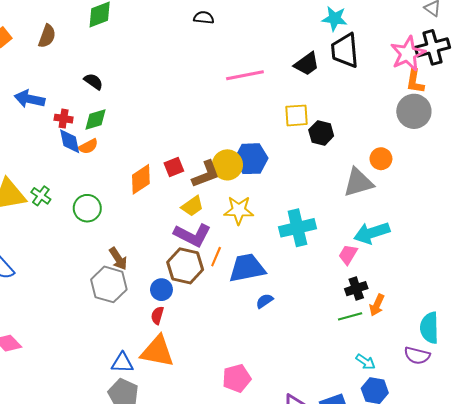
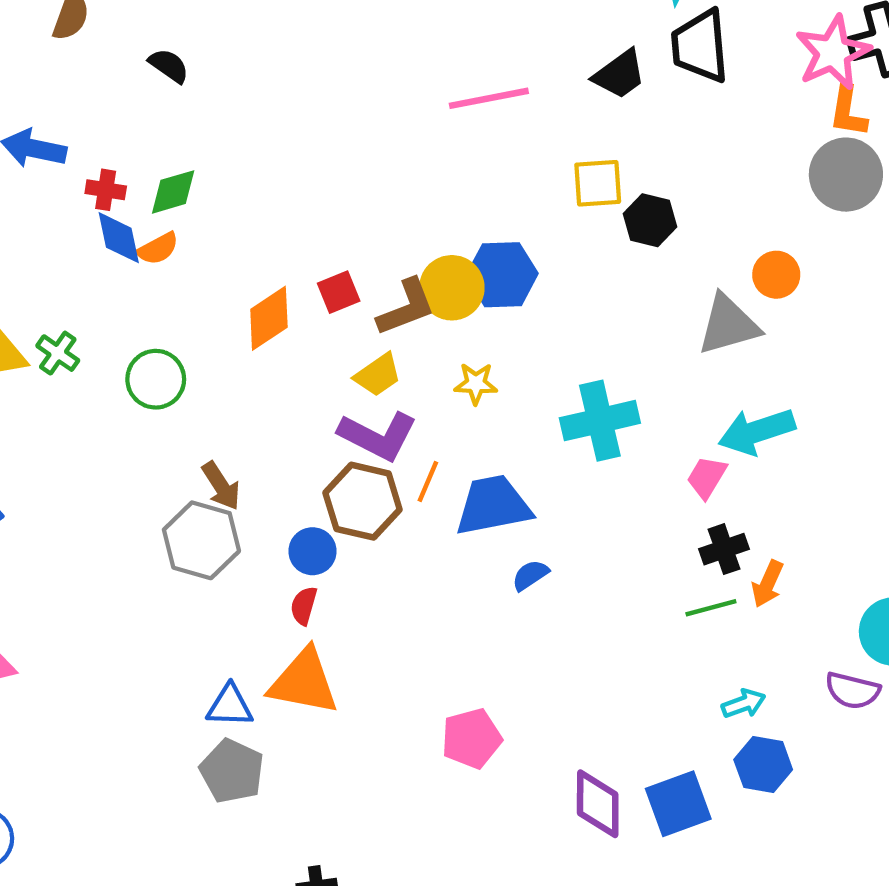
black semicircle: (93, 81) -> (169, 66), moved
yellow star: (239, 210) -> (476, 384), size x0.7
cyan arrow: (366, 362) -> (744, 704), turned -54

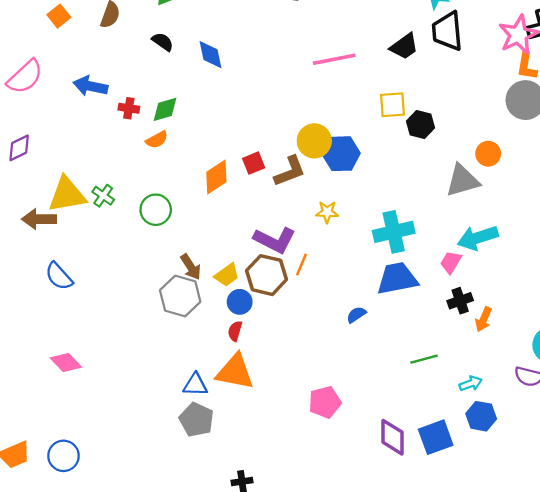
blue diamond: (119, 238) -> (210, 55), moved
yellow circle: (452, 288) -> (314, 141), moved
yellow trapezoid: (378, 375) -> (227, 275), moved
blue trapezoid: (493, 505) -> (397, 279), moved
green line: (711, 608) -> (424, 359), moved

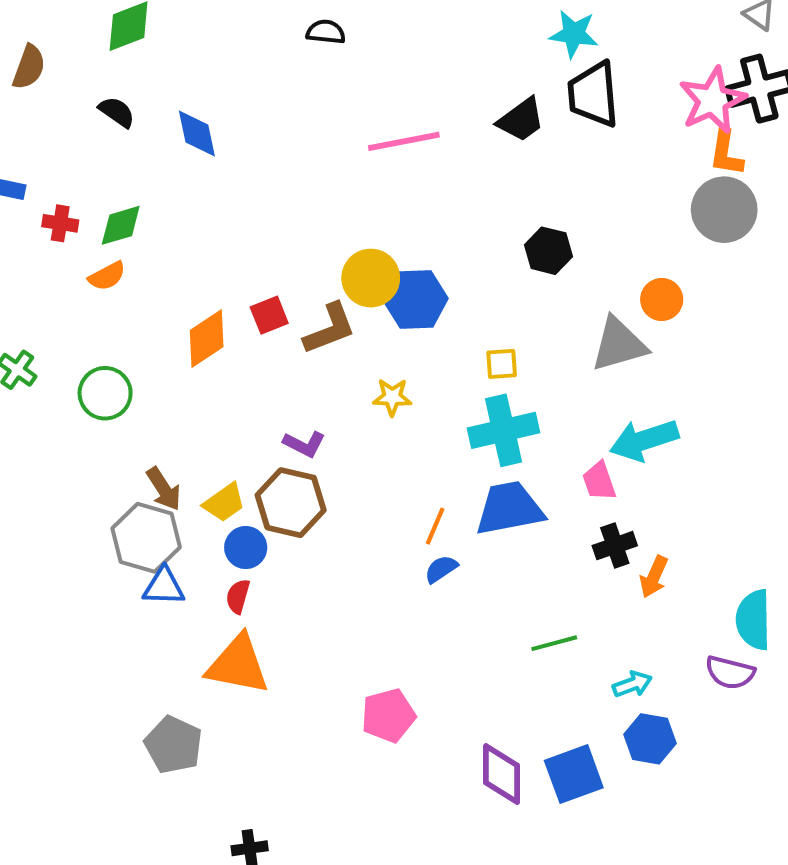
yellow square: (392, 105) -> (502, 364), moved, size x0.7
purple L-shape: (275, 240) -> (304, 444), size x0.6
pink trapezoid: (451, 262) -> (599, 481), turned -50
orange line: (301, 265) -> (435, 526), moved
blue triangle: (195, 385) -> (164, 587), moved

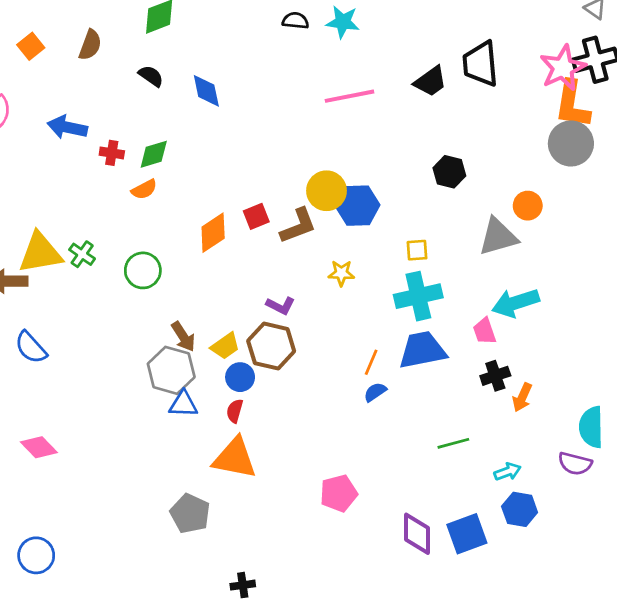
cyan star: (574, 34) -> (343, 22), moved
orange L-shape: (726, 153) -> (572, 104), size x1.5

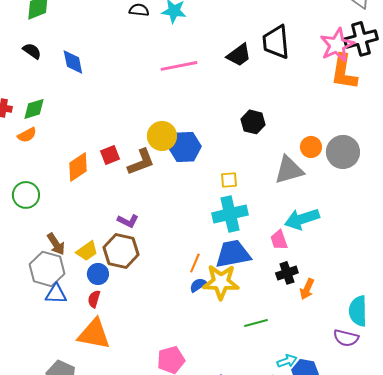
gray circle: (571, 143) -> (343, 152), moved
yellow star: (341, 273) -> (221, 282), moved, size x1.8
cyan arrow: (507, 472) -> (287, 361), moved

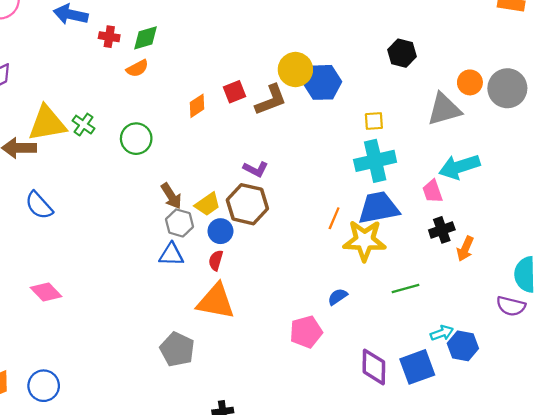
orange diamond: (78, 167) -> (197, 106), size x0.7
gray hexagon: (47, 269) -> (179, 223), moved, size x0.7
blue semicircle: (198, 285) -> (338, 297), moved

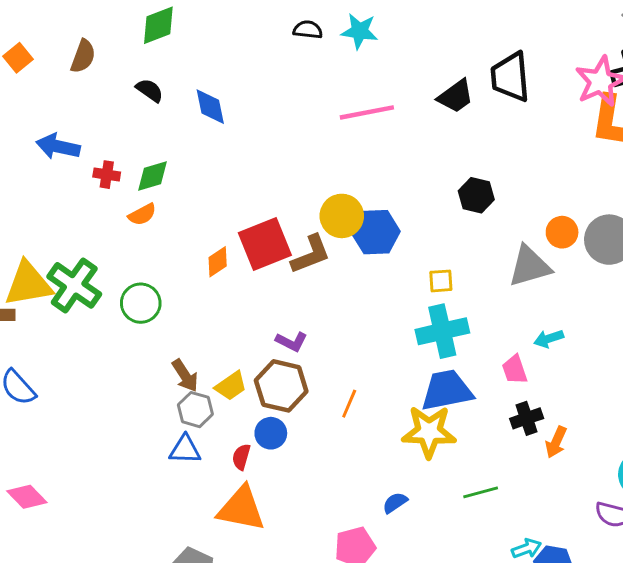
red square: (235, 92) -> (265, 244), size x1.8
green cross: (83, 125) -> (74, 285), size x1.8
cyan arrow: (459, 167) -> (549, 339), size x0.6
orange line: (334, 218) -> (349, 404), moved
blue circle: (220, 231) -> (271, 433), moved

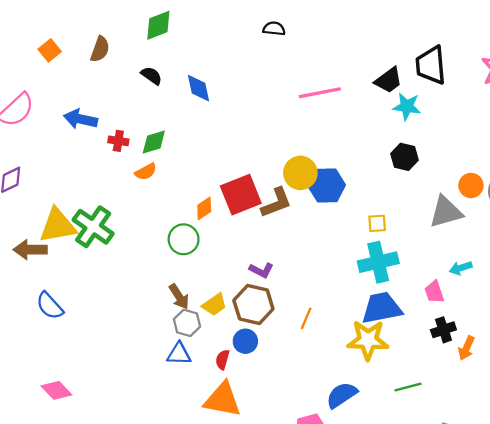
cyan star: (359, 31) -> (407, 106), moved
green circle: (141, 303) -> (184, 239), moved
blue semicircle: (395, 503) -> (342, 395), size x1.6

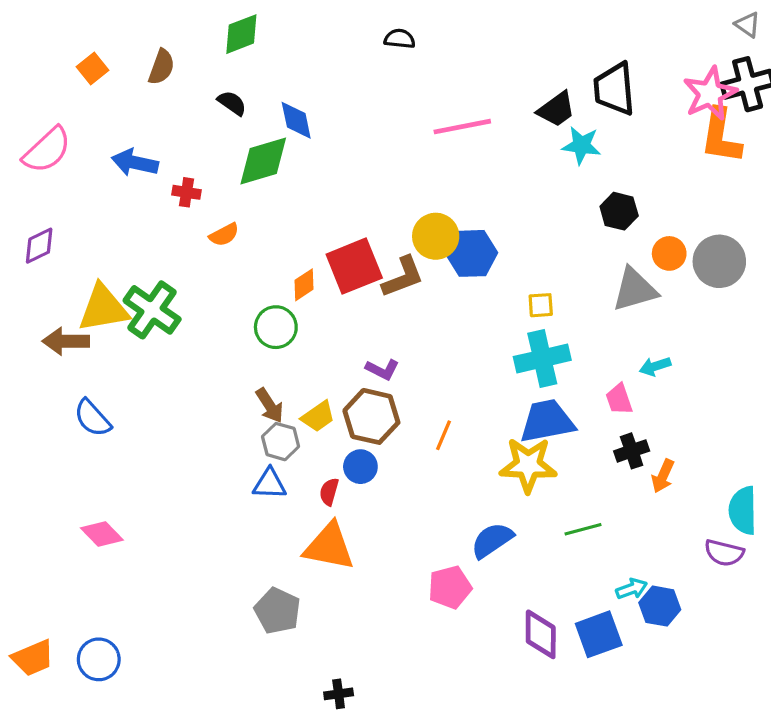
green diamond: (154, 142) -> (263, 161), moved, size x1.5
black hexagon: (405, 157) -> (619, 211), moved

